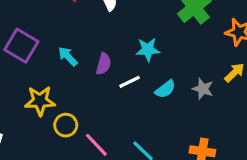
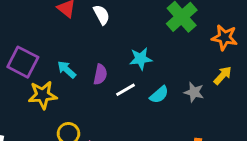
yellow star: (40, 101) -> (43, 95), moved

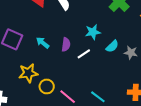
yellow star: (43, 95) -> (28, 73), moved
cyan semicircle: (159, 95) -> (112, 46), moved

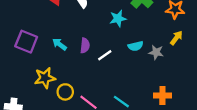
cyan star: (93, 32) -> (118, 18), moved
cyan semicircle: (112, 46) -> (136, 46), turned 32

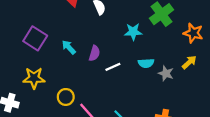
yellow star: (45, 78) -> (34, 78), moved

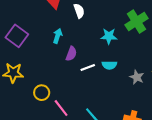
cyan arrow: (69, 47) -> (58, 36), moved, turned 56
cyan semicircle: (146, 63) -> (109, 65), moved

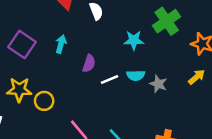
cyan arrow: (58, 36) -> (61, 44), moved
gray star: (137, 77) -> (158, 84), moved
yellow circle: (42, 93) -> (44, 101), moved

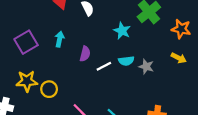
cyan star: (134, 40) -> (122, 31), turned 30
purple square: (22, 45) -> (26, 42), turned 30
yellow arrow: (197, 77) -> (179, 58), turned 72

